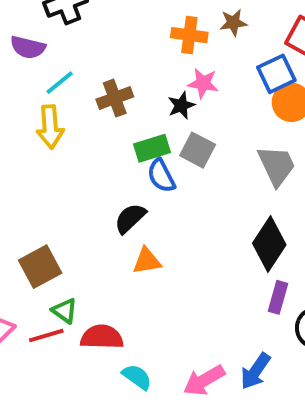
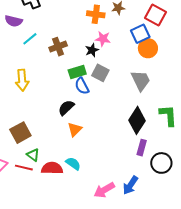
yellow arrow: (50, 127) -> (22, 80), moved
orange triangle: (147, 261) -> (75, 129), turned -35
red line: (46, 335) -> (24, 168), turned 30
cyan semicircle: (137, 377) -> (73, 164), moved

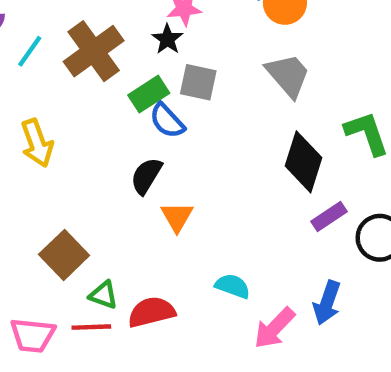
brown cross: (58, 47) -> (94, 51), size x1.5
purple rectangle: (142, 148) -> (329, 217), turned 56
cyan semicircle: (73, 164) -> (233, 286), moved

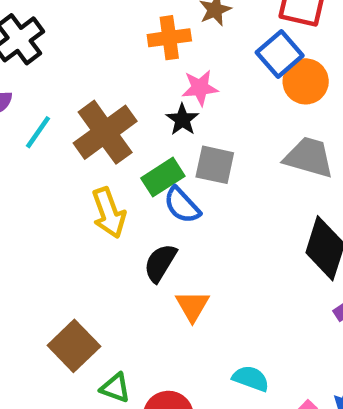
gray trapezoid: (288, 75) -> (309, 157), turned -33
yellow arrow: (37, 143) -> (109, 213), moved

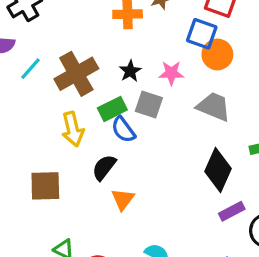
blue square: (280, 54) -> (202, 34), turned -36
pink star: (200, 88) -> (171, 73), moved
brown square: (74, 346) -> (45, 186), moved, turned 36

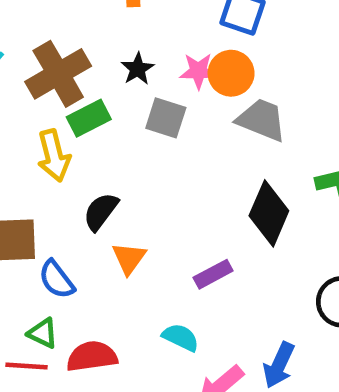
orange circle: (217, 54) -> (231, 73), moved
green rectangle: (112, 109) -> (89, 118), moved
blue semicircle: (123, 130) -> (57, 279), moved
purple rectangle: (232, 211) -> (213, 274), moved

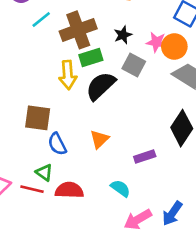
black semicircle: (101, 212) -> (101, 86), moved, size x1.4

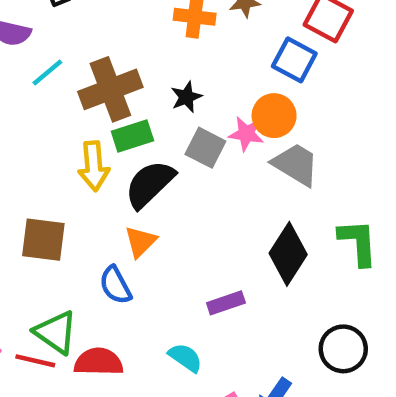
pink star: (156, 42) -> (246, 134), moved
orange triangle: (99, 139) -> (140, 242), moved
blue semicircle: (57, 144) -> (115, 285), moved
green triangle: (44, 173) -> (56, 332), size x1.5

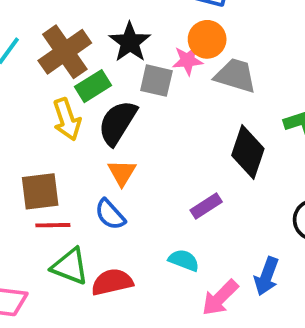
black star: (186, 97) -> (130, 42), size x1.5
red line: (35, 361) -> (53, 225), moved

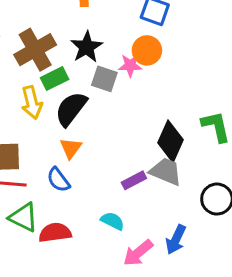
gray trapezoid: (235, 76) -> (166, 171), moved

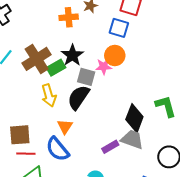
green rectangle: (55, 79) -> (56, 68), moved
yellow arrow: (32, 103) -> (49, 95), moved
black semicircle: (71, 109) -> (78, 97), moved
blue semicircle: (58, 180) -> (57, 149), size x1.4

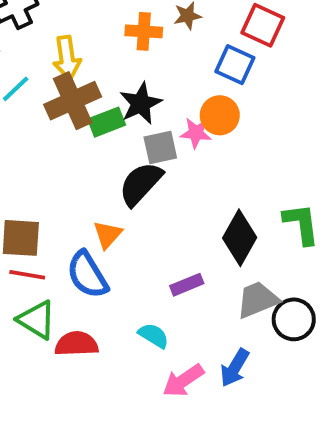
gray square: (86, 77) -> (160, 148), turned -36
yellow arrow: (49, 95) -> (67, 58), moved
gray trapezoid: (132, 139) -> (258, 300), moved, turned -50

